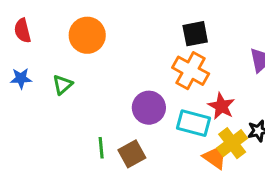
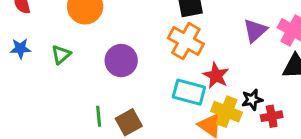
purple circle: (149, 108) -> (121, 61), moved
yellow cross: (232, 143) -> (227, 112), turned -32

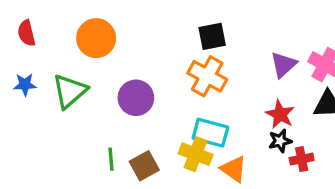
green triangle: (61, 55) -> (70, 91), size x1.6
red star: (216, 76) -> (280, 114), moved
yellow cross: (227, 112) -> (196, 154), moved

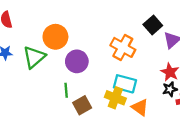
black square: (212, 36) -> (153, 25), moved, turned -30
orange circle: (96, 38) -> (55, 37), moved
green line: (111, 159) -> (66, 90), moved

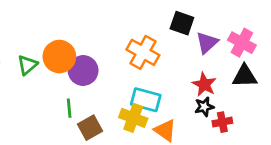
black square: (153, 25) -> (182, 23), turned -30
orange circle: (55, 37) -> (59, 57), moved
green triangle: (34, 57) -> (27, 65), size x0.7

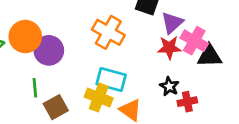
pink cross: (242, 43) -> (194, 41), moved
red star: (204, 84) -> (169, 48), moved, turned -30
black star: (204, 107) -> (169, 86), turned -30

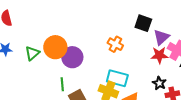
orange cross: (108, 32) -> (115, 44), size x0.7

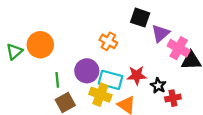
red star: (159, 55) -> (137, 75), moved
purple circle: (72, 57) -> (87, 71), moved
green line: (62, 84) -> (57, 80), moved

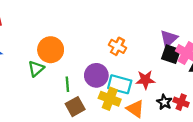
black square: (140, 18) -> (171, 54), moved
green triangle: (14, 52) -> (36, 69), moved
black star: (158, 86) -> (164, 102), moved
red cross: (173, 98) -> (181, 102), turned 32

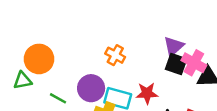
green triangle: (36, 69) -> (23, 81), turned 30
green line: (67, 84) -> (58, 98), turned -56

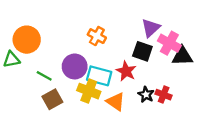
black square: (176, 64) -> (142, 51), moved
red star: (147, 93) -> (126, 71), turned 30

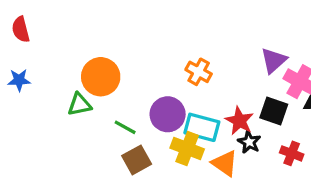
black square: (142, 51) -> (274, 111), moved
black star: (146, 95) -> (249, 142), moved

